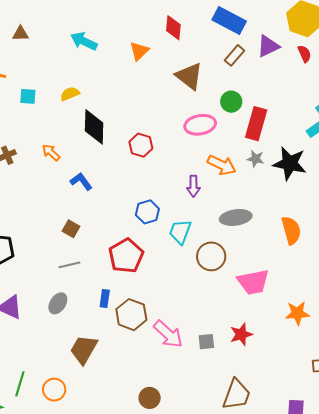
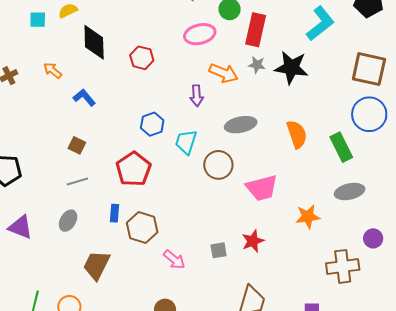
cyan square: (28, 96) -> (38, 20), moved
pink arrow: (168, 334) -> (174, 260), moved, size x0.7

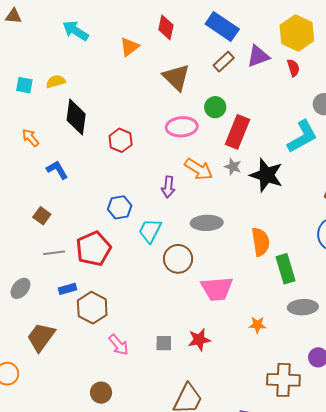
green rectangle: (341, 147) -> (286, 269), moved
gray line: (77, 182) -> (54, 253), moved
blue rectangle: (115, 213) -> (68, 289), turned 60
orange star: (308, 217) -> (257, 325), size x0.7

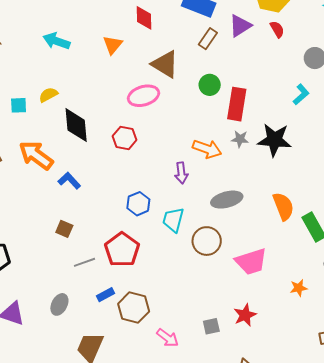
pink ellipse: (182, 127) -> (144, 96), moved
cyan L-shape: (302, 137) -> (301, 94), size x0.6
orange arrow: (30, 138) -> (36, 155), size x1.8

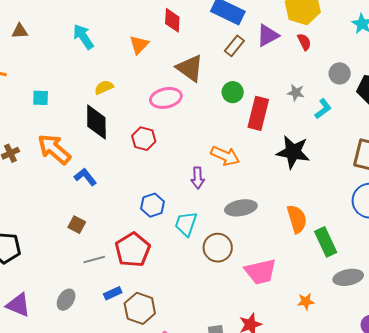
cyan arrow: (56, 41) -> (83, 37), turned 32
yellow semicircle: (48, 95) -> (104, 87), moved
gray star: (240, 139) -> (296, 93), moved

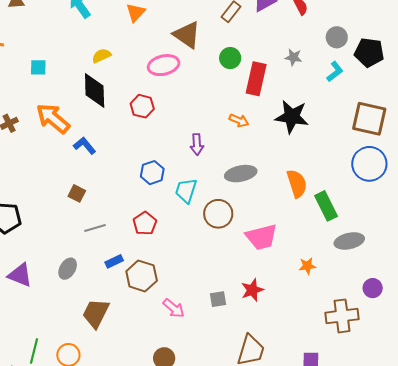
cyan L-shape: (323, 109) -> (335, 72), moved
orange arrow: (225, 156) -> (239, 120), moved, size x0.7
red pentagon: (133, 250) -> (145, 223), moved, size x0.7

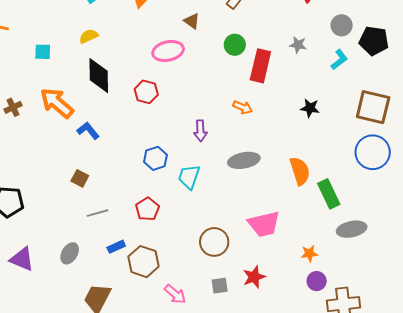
brown triangle: (187, 35) -> (192, 21), size x0.6
yellow semicircle: (101, 56) -> (89, 36), moved
black star: (292, 117) -> (310, 108), moved, size x0.6
brown circle: (218, 214) -> (214, 242), moved
purple circle: (373, 288) -> (317, 281), moved

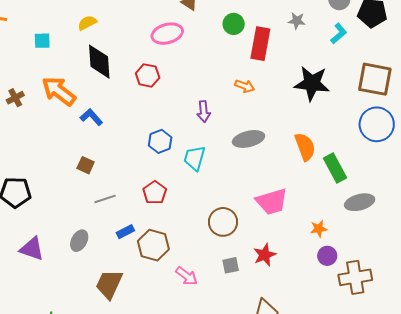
black star: (310, 108) -> (312, 83), size x1.8

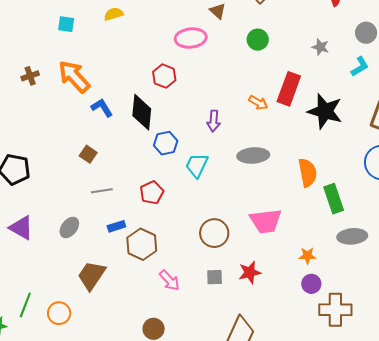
red rectangle: (260, 44) -> (289, 89), moved
black diamond: (99, 62) -> (142, 112), moved

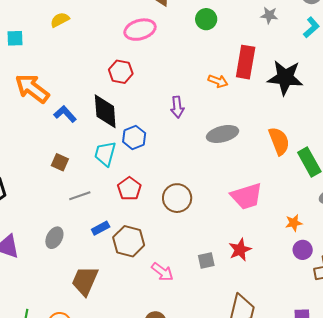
cyan trapezoid: (197, 165) -> (105, 154), moved
brown circle: (214, 233) -> (177, 198), moved

